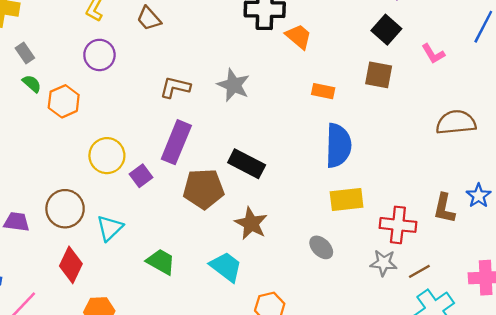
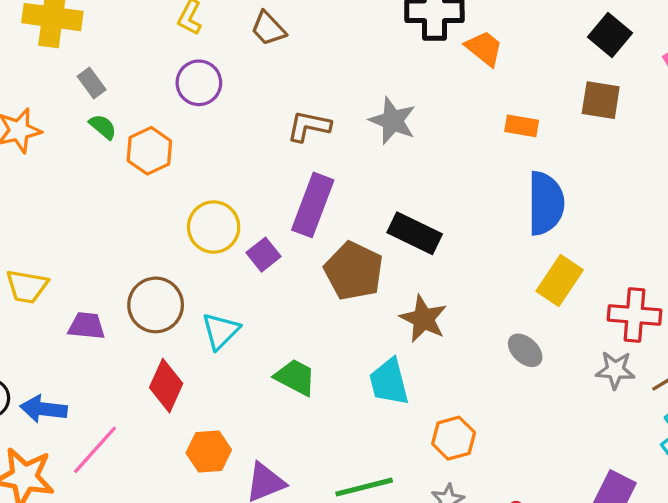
brown pentagon: (204, 189) -> (354, 271), turned 30
yellow rectangle: (347, 199) -> (560, 280), turned -48
cyan trapezoid: (226, 267) -> (389, 382), turned -140

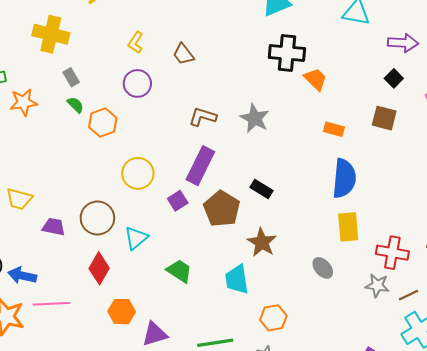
black square: (610, 35) -> (394, 78), size x0.7
black rectangle: (415, 233) -> (261, 189), size x0.7
purple square: (263, 255) -> (178, 201), moved
yellow rectangle: (560, 280) -> (348, 227), turned -44
pink line: (95, 450) -> (51, 304), turned 40

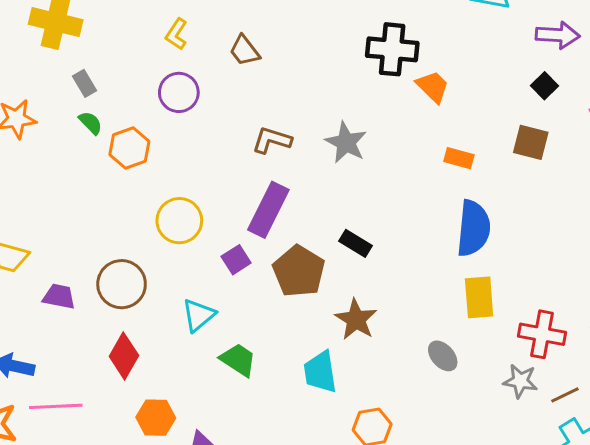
cyan triangle: (136, 238) -> (199, 315), moved

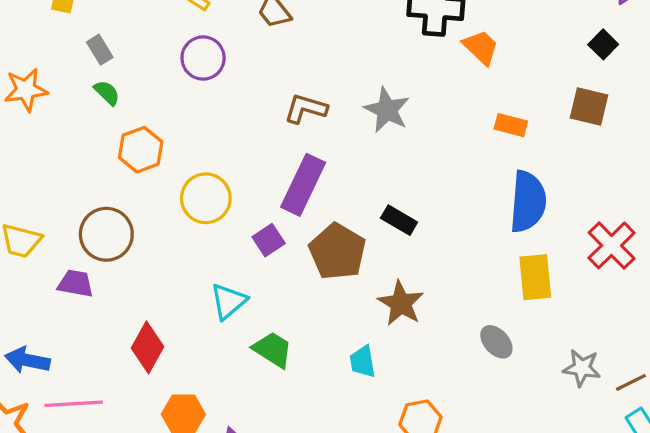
orange hexagon: (129, 148) -> (141, 150), moved
brown circle: (122, 284) -> (106, 234), moved
red cross: (542, 334) -> (612, 245), moved, turned 36
cyan trapezoid: (320, 372) -> (363, 362), size x0.7

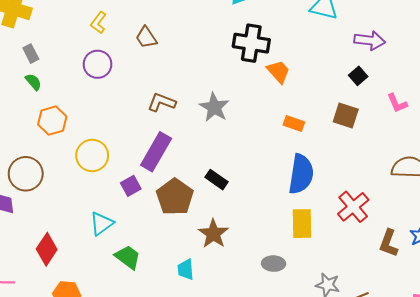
gray ellipse: (496, 342) -> (274, 264), turned -50

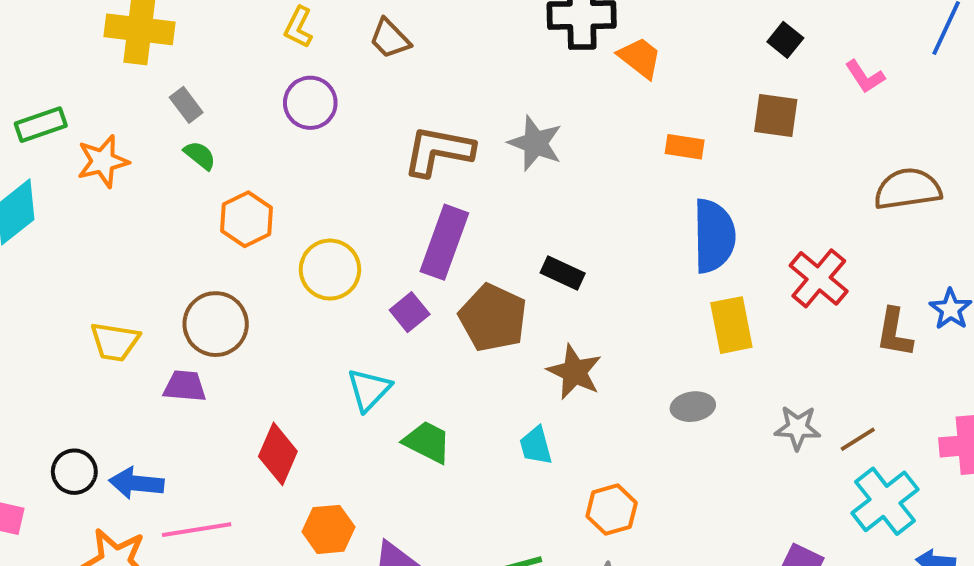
brown L-shape: (162, 102) -> (438, 151), size x1.4

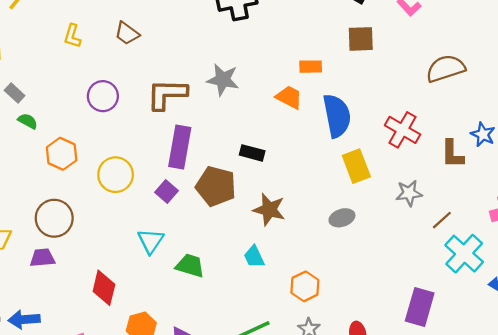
orange trapezoid: (640, 58) -> (289, 97), moved
purple circle: (310, 103) -> (103, 96), moved
gray star: (798, 428) -> (409, 193), moved

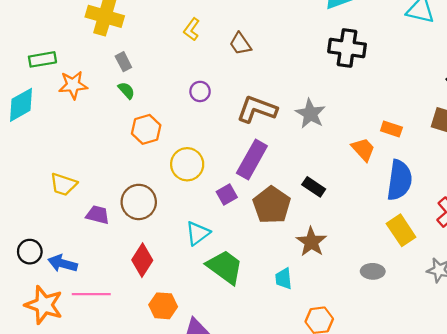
purple circle: (103, 96) -> (200, 91), size x0.7
yellow rectangle: (356, 166) -> (401, 230), turned -32
brown circle: (54, 218) -> (139, 202), moved
green trapezoid: (190, 266) -> (225, 267), size x1.4

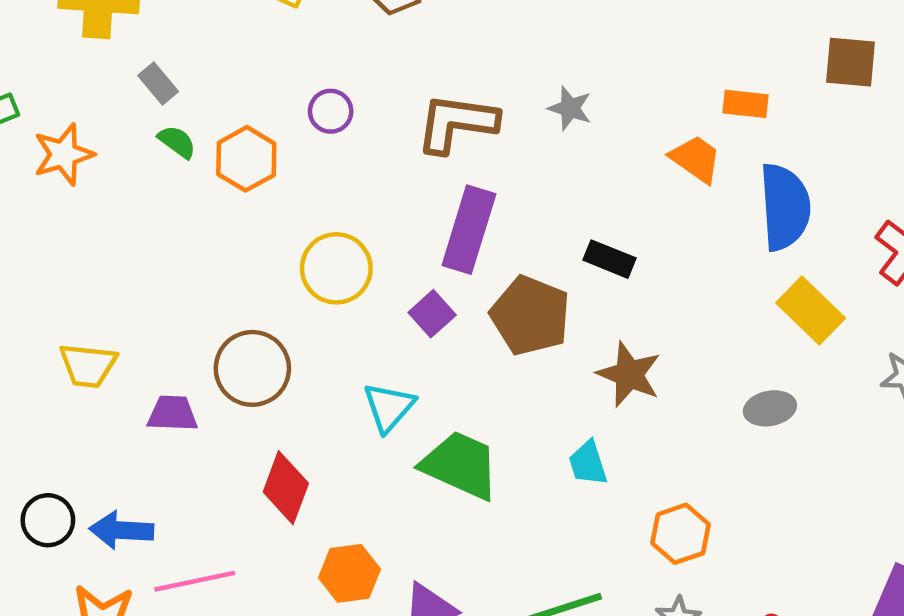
gray star: (310, 114) -> (570, 108), size x0.7
orange hexagon: (146, 129) -> (246, 159), moved

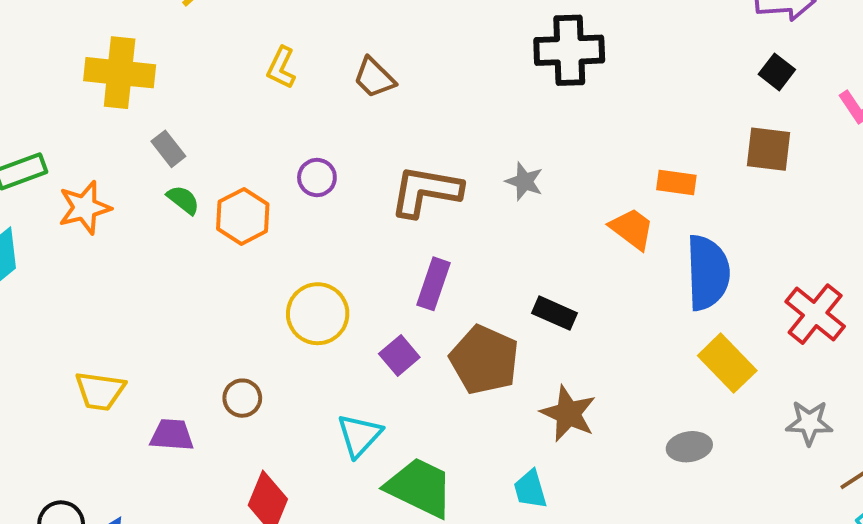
purple rectangle: (469, 230) -> (434, 284), size x0.7
brown circle: (252, 368) -> (242, 398), size x0.6

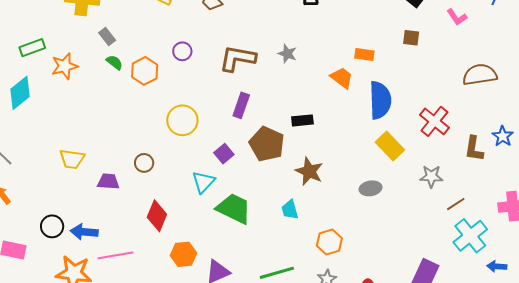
brown square: (768, 149) -> (411, 38), size x0.7
black rectangle: (554, 313) -> (302, 120), turned -30
purple square: (399, 356) -> (224, 154), moved

